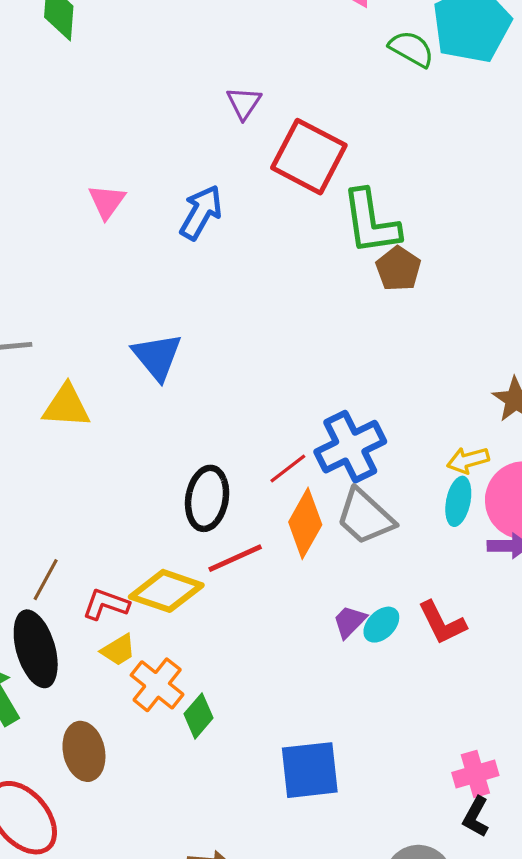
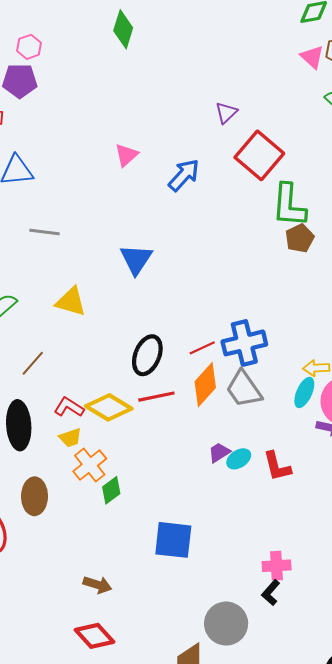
yellow triangle: (66, 406) -> (71, 302), moved
brown line: (46, 580) -> (33, 363), moved

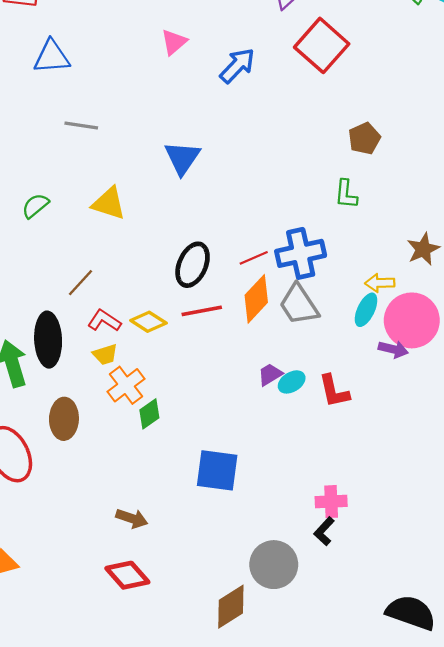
green L-shape: (289, 205) -> (346, 194), moved, size x0.6
brown line: (33, 363) -> (81, 283), moved
yellow diamond: (109, 407) -> (148, 322), size x0.7

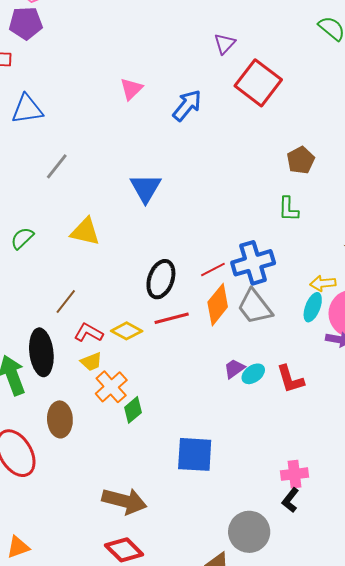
gray line: (81, 126) -> (57, 166), turned -56
brown arrow: (132, 518) -> (124, 501), size x1.6

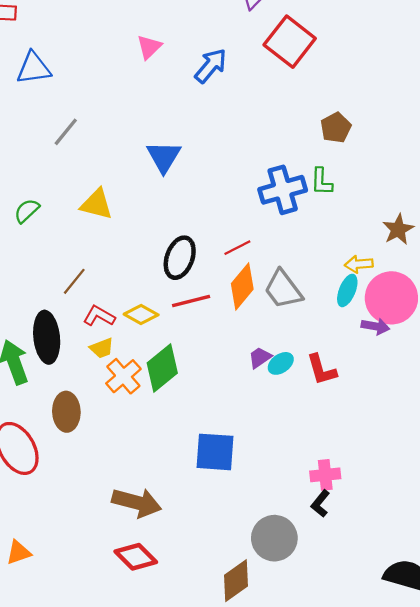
blue cross: (253, 263) -> (283, 190), moved
green diamond: (133, 410) -> (162, 368), moved, size x1.6

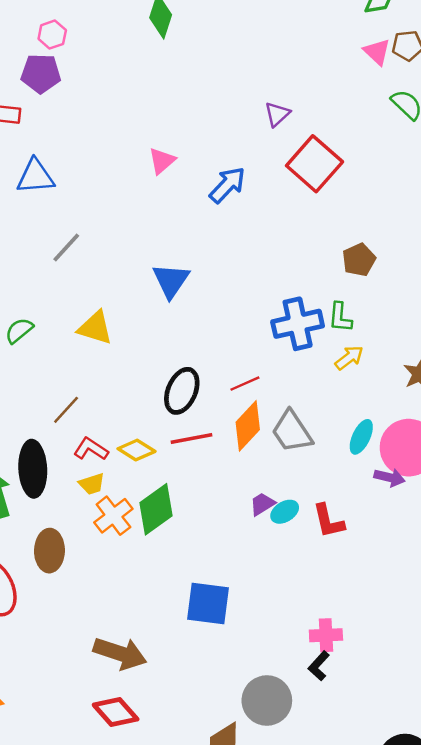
yellow arrow: (359, 264) -> (349, 358), moved, turned 144

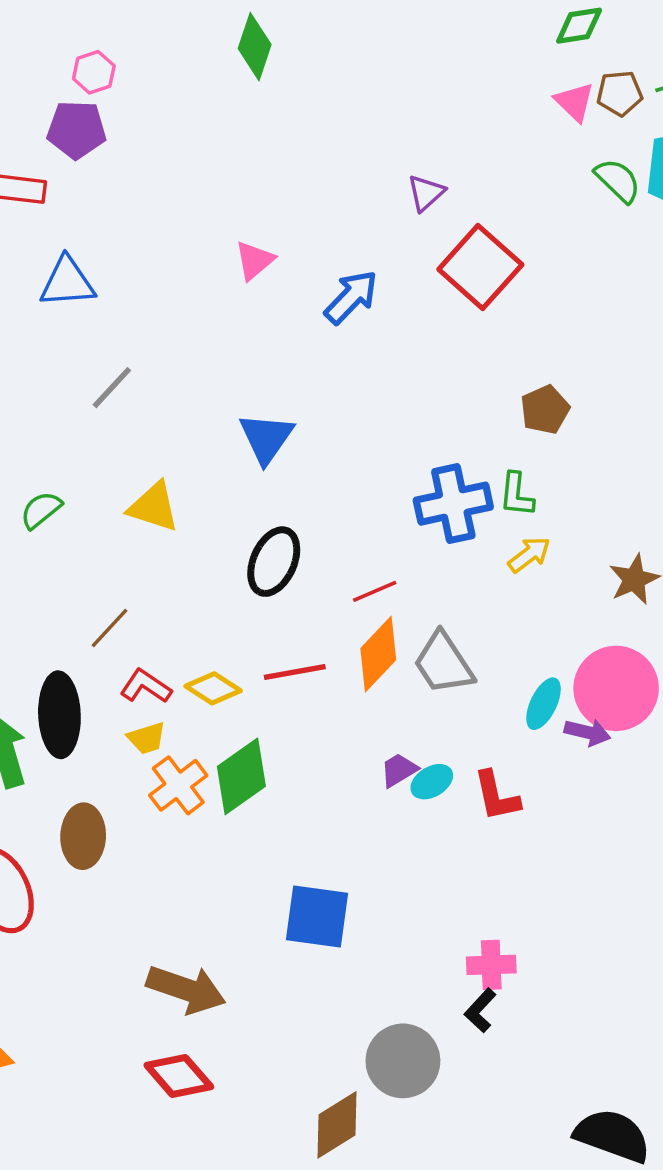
black ellipse: (182, 391) -> (274, 562), moved
cyan ellipse: (361, 437) -> (543, 704), moved

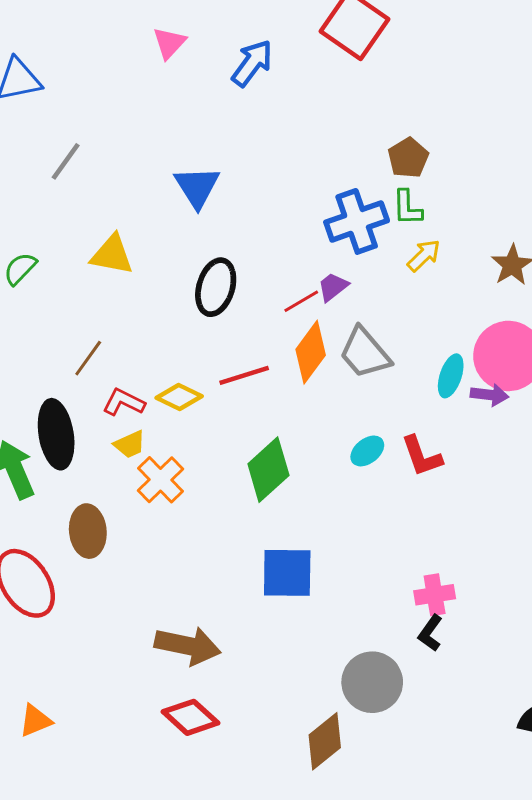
brown pentagon: (545, 410) -> (408, 158), moved
purple trapezoid: (399, 770) -> (333, 287), moved
green diamond: (241, 776) -> (268, 470), moved

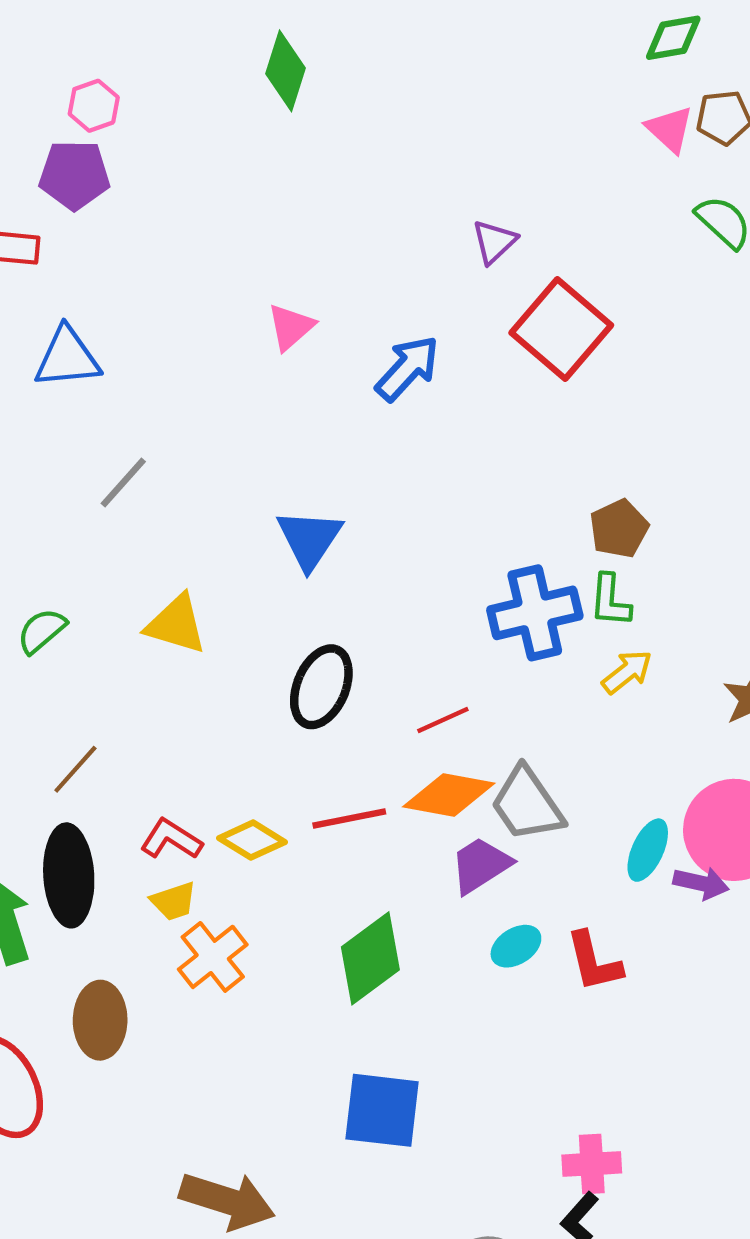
purple trapezoid: (333, 287) -> (481, 865), moved, size x1.4
orange diamond: (311, 352) -> (449, 795), turned 58
brown line: (88, 358) -> (75, 769), moved

